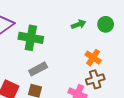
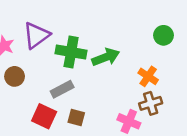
green arrow: (79, 24) -> (106, 57), moved, size x1.5
gray rectangle: (38, 69) -> (62, 89), moved

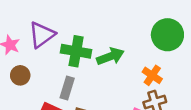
green circle: (163, 35) -> (167, 35), size x1.6
gray rectangle: (62, 89) -> (67, 88), turned -45

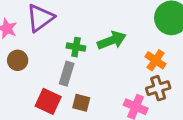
green cross: (76, 51) -> (76, 47), moved, size x0.6

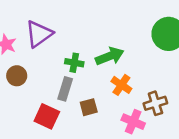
orange cross: (155, 60) -> (121, 85), moved
brown square: (81, 103) -> (89, 107), moved, turned -30

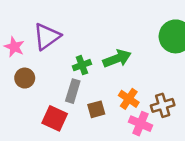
green cross: (74, 63) -> (82, 65), turned -30
orange cross: (121, 85) -> (129, 99), moved

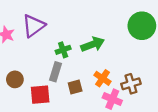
brown circle: (25, 78) -> (15, 79), moved
red square: (55, 118) -> (40, 95), turned -30

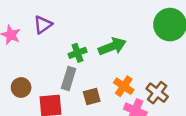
purple triangle: (34, 26) -> (43, 25), size x0.7
brown cross: (131, 84) -> (157, 93), turned -36

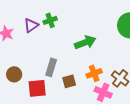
green cross: (78, 53) -> (50, 20), moved
orange cross: (124, 86) -> (94, 73), turned 35

